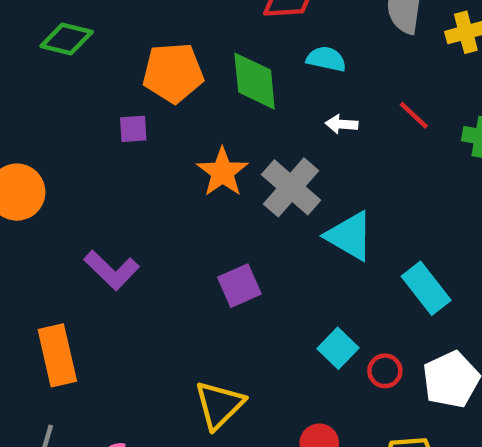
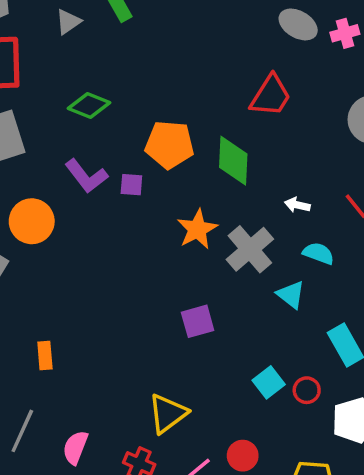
cyan semicircle: (326, 59) -> (318, 253), moved
cyan triangle: (350, 236) -> (291, 295), size x0.7
purple L-shape: (112, 270) -> (86, 176), moved
orange rectangle: (57, 355) -> (45, 356), size x0.6
red circle: (385, 371) -> (307, 390), moved

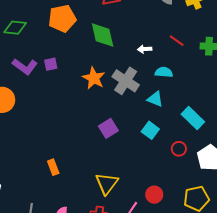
orange pentagon: (170, 145) -> (62, 19), moved
orange rectangle: (45, 356) -> (53, 167), moved
cyan square: (269, 382) -> (150, 130), moved

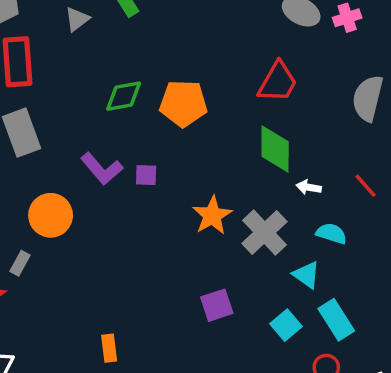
green diamond: (15, 28) -> (124, 96), moved, turned -30
green diamond: (103, 35) -> (275, 149), moved
cyan rectangle: (193, 118) -> (336, 320), moved

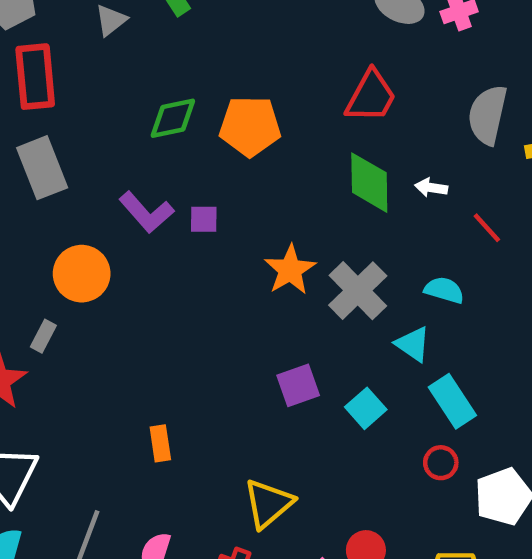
white arrow: (309, 187) -> (431, 188), moved
cyan square: (286, 325) -> (366, 408), moved

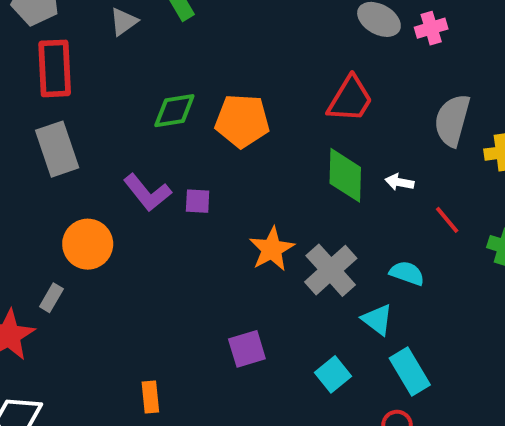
purple square: (298, 385) -> (247, 349), moved

